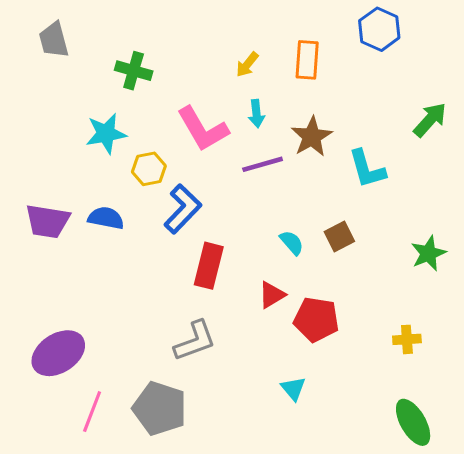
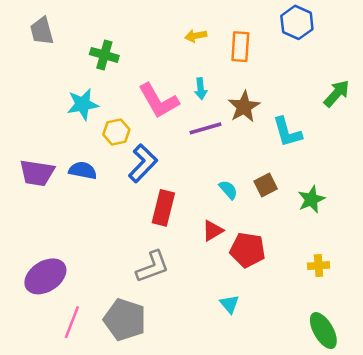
yellow arrow: (247, 64) -> (196, 36), moved, turned 40
green star: (428, 253) -> (311, 199), moved

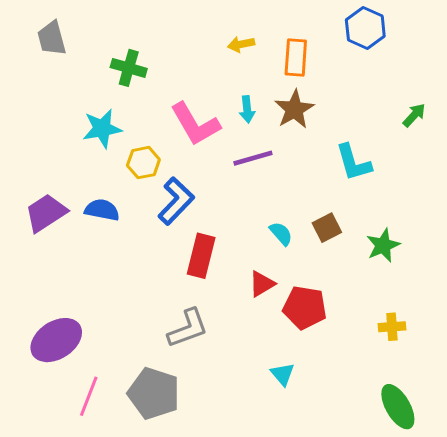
green arrow: (337, 93) -> (414, 115), size x0.7
brown star: (244, 107) -> (294, 109), moved
purple trapezoid: (37, 173) -> (46, 213), turned 138

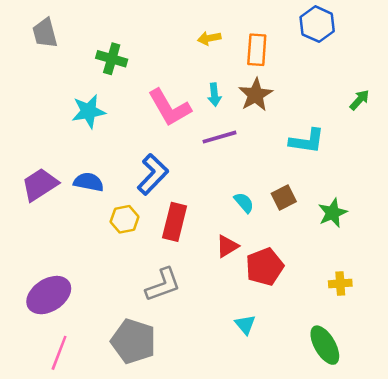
yellow hexagon: (143, 163) -> (125, 219), moved
cyan L-shape: (353, 163) -> (307, 141), turned -66
red pentagon: (305, 308) -> (264, 267), turned -30
pink line: (89, 396) -> (59, 353), moved
green ellipse: (398, 407) -> (325, 345), moved

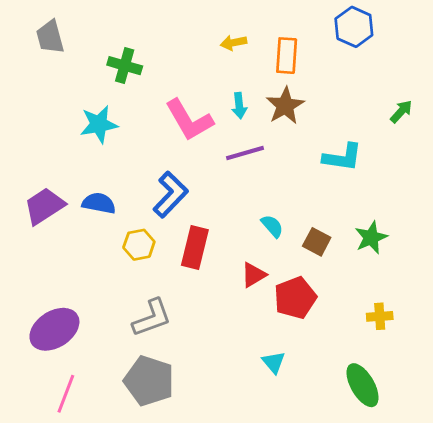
brown square: (284, 197) -> (317, 242), moved, turned -35
gray L-shape: (163, 285) -> (152, 318), moved

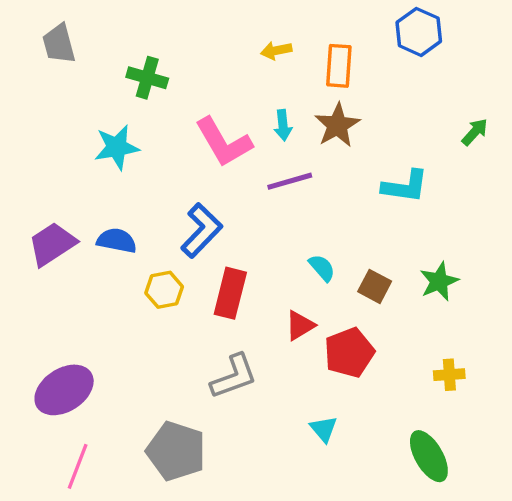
gray L-shape: (152, 318) -> (234, 376), moved

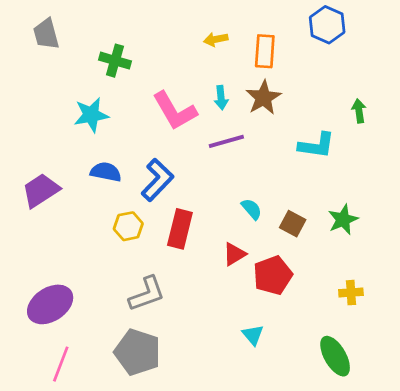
green arrow: (475, 132) -> (359, 111), moved, turned -50
blue semicircle: (117, 241) -> (106, 172), moved
gray L-shape: (234, 376) -> (147, 294), moved

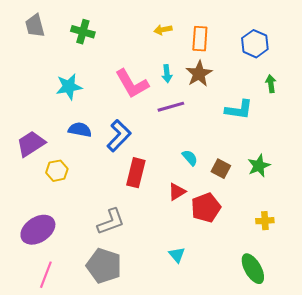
blue hexagon: (327, 25) -> (255, 44), moved
green cross: (115, 61) -> (83, 32), moved
yellow hexagon: (128, 226) -> (57, 171), moved
cyan triangle: (253, 335) -> (177, 255), moved

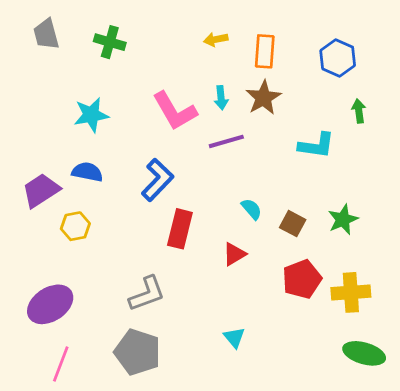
blue semicircle: (80, 130) -> (87, 172), moved
red pentagon: (206, 208) -> (302, 279), moved
yellow cross: (265, 221) -> (351, 292), size x1.6
green ellipse: (253, 269) -> (364, 353), moved, turned -44

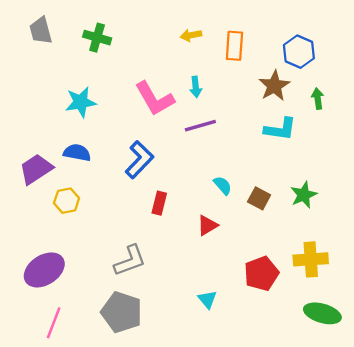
brown star: (263, 98) -> (274, 86), moved
red rectangle: (180, 229) -> (159, 203), size x0.7
red pentagon: (302, 279) -> (261, 273), moved

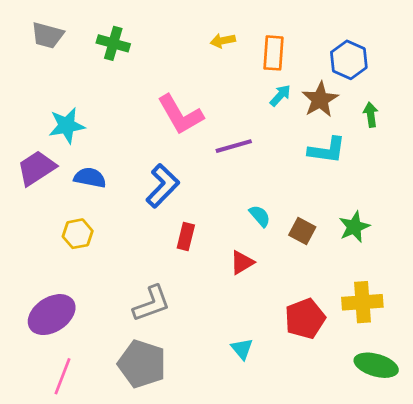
gray trapezoid: (41, 31) -> (47, 35), turned -60
cyan arrow: (196, 87) -> (280, 95), moved, turned -132
cyan star: (81, 102) -> (67, 126), moved
purple trapezoid: (36, 169) -> (37, 168), moved

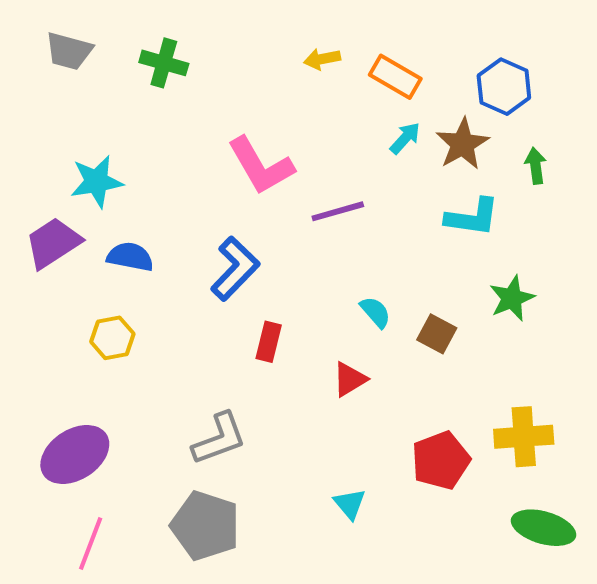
orange rectangle: (273, 53) -> (395, 77), turned -64
green star: (354, 227) -> (512, 298), moved

